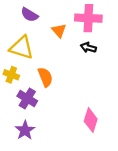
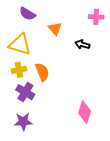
pink cross: (88, 18) -> (96, 17), moved, size x0.6
yellow cross: (11, 75) -> (19, 70), moved, turned -32
purple star: (25, 130) -> (23, 122), turned 30

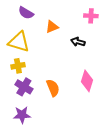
orange triangle: (55, 29) -> (52, 27), turned 48
orange semicircle: (42, 72) -> (53, 88), moved
pink diamond: (85, 112) -> (87, 81), moved

